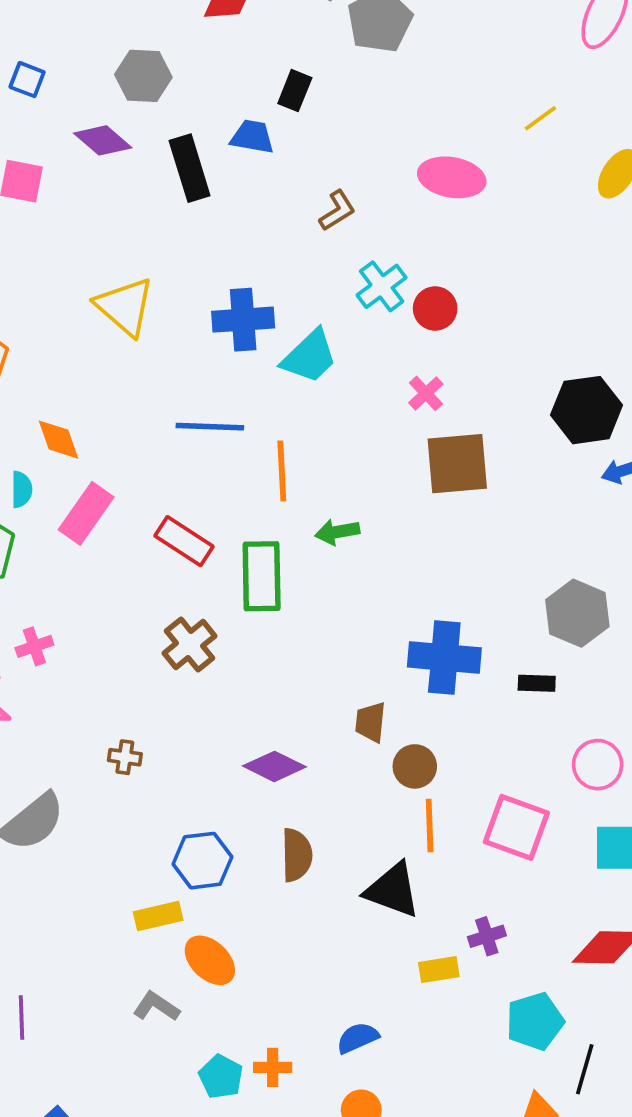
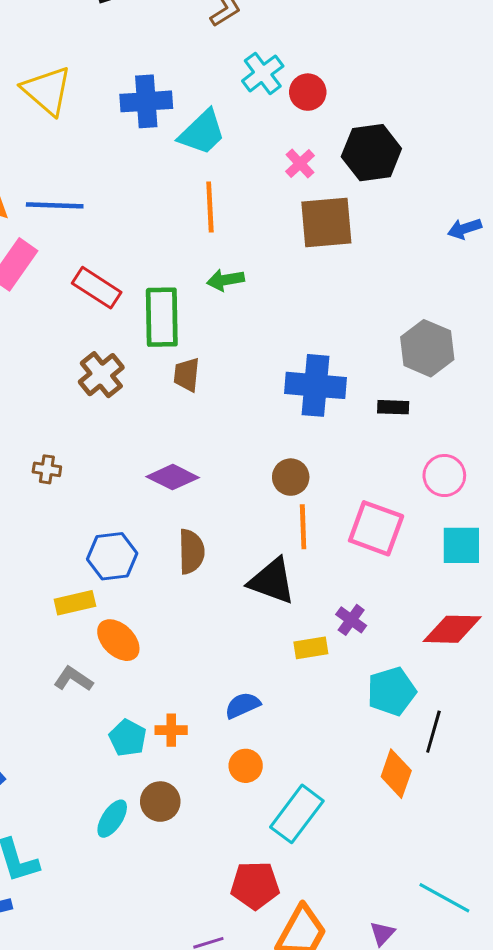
black hexagon: (587, 410) -> (371, 153), moved
blue line: (210, 427) -> (55, 205), moved
orange line: (282, 471) -> (210, 207), moved
brown trapezoid: (370, 722) -> (187, 375), moved
purple cross: (487, 936) -> (351, 620), turned -36

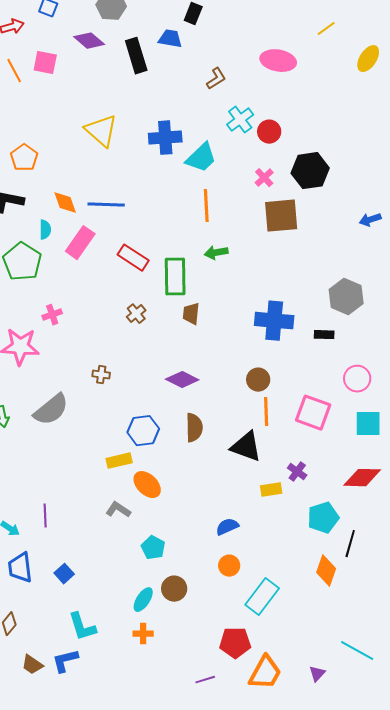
brown cross: (101, 375) -> (136, 314), size x0.7
orange cross: (171, 730) -> (143, 634), moved

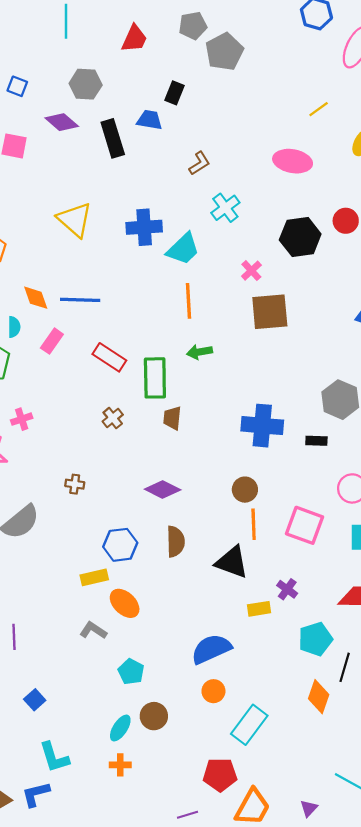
pink ellipse: (278, 61) -> (293, 161), moved
red circle: (269, 132) -> (346, 221), moved
black hexagon: (310, 171) -> (300, 237), moved
pink rectangle: (80, 243) -> (52, 341), size x0.7
blue semicircle: (227, 527) -> (211, 649), size x1.6

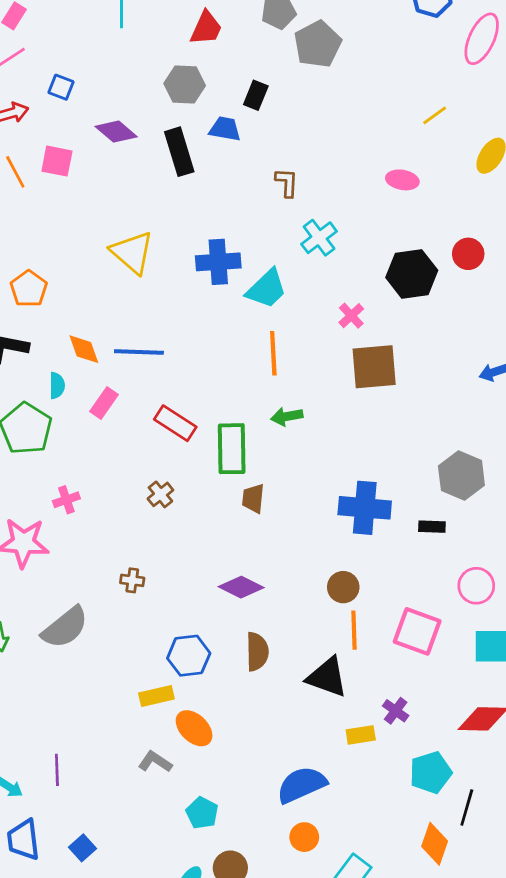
gray hexagon: (86, 84) -> (185, 84), moved
pink ellipse: (293, 161) -> (402, 180), size x0.7
brown L-shape: (199, 163) -> (287, 183), turned -55
brown cross: (113, 418) -> (160, 494), moved

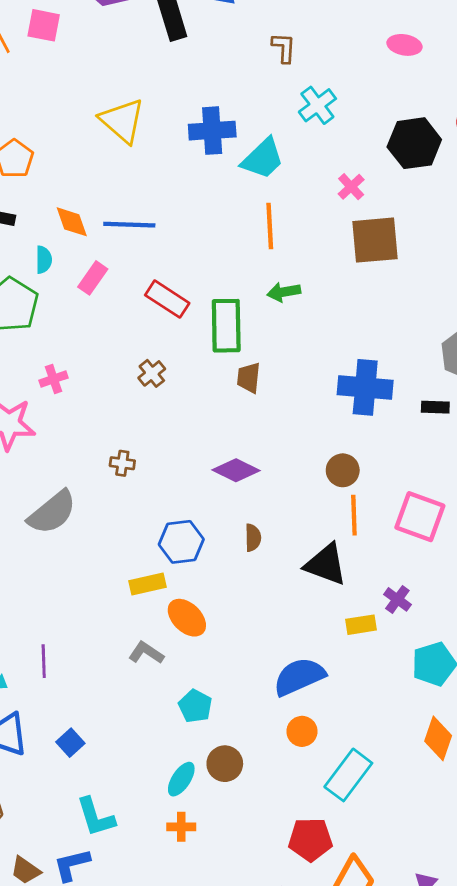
brown semicircle: (257, 652) -> (253, 538), size x0.7

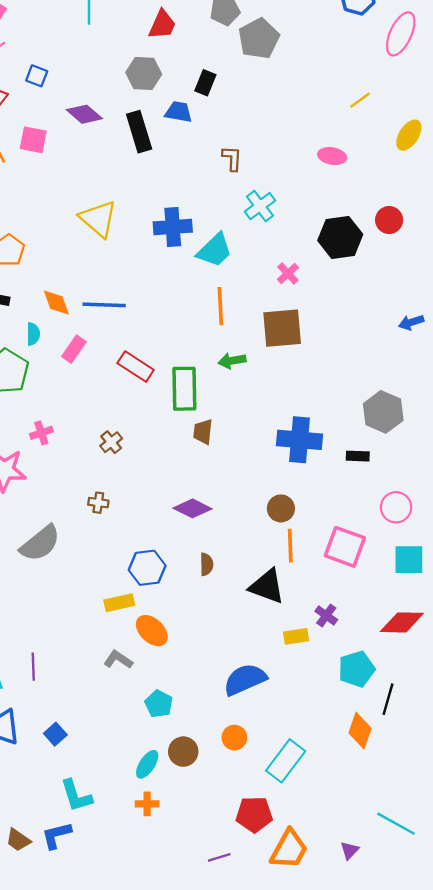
brown square: (375, 240) -> (282, 328), moved
brown cross: (152, 373) -> (111, 442), moved
orange circle: (302, 731) -> (234, 738), moved

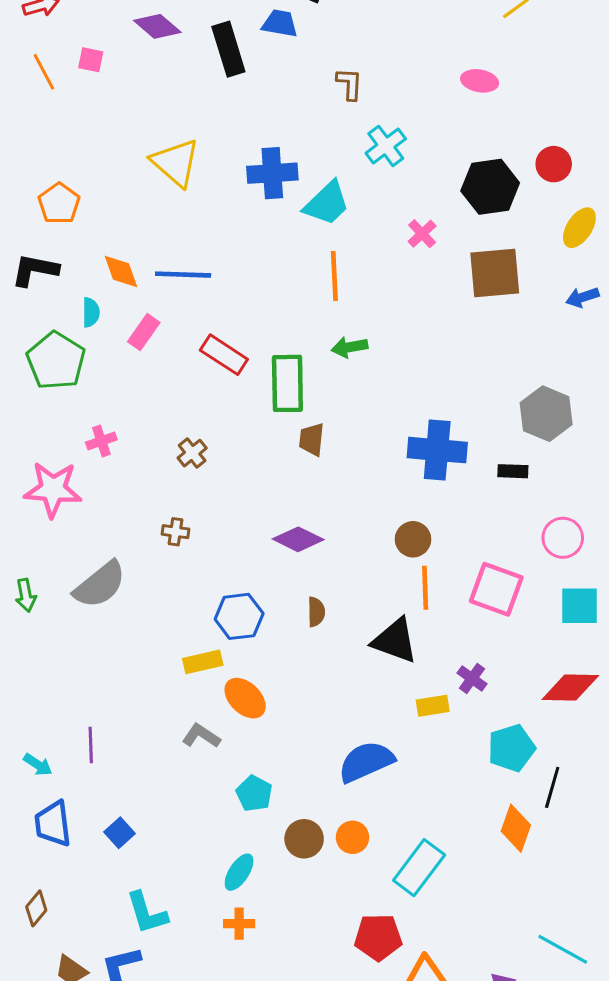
yellow ellipse: (409, 135) -> (579, 228), moved
pink square: (33, 140) -> (91, 60), size x0.7
brown square: (282, 328) -> (495, 273), moved
brown circle: (183, 752) -> (304, 839), moved

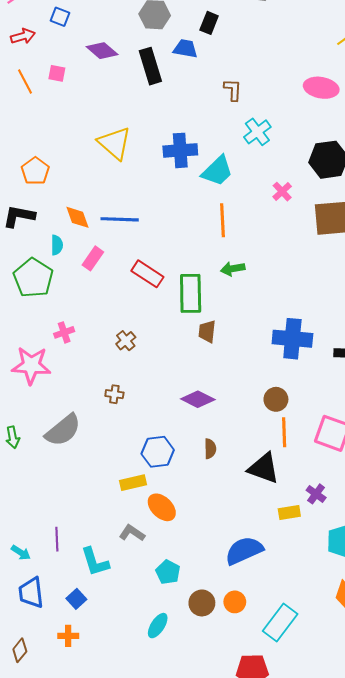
pink ellipse: (480, 81) -> (321, 88), size x1.4
cyan L-shape: (147, 913) -> (95, 562), moved
orange cross: (239, 924) -> (68, 636), moved

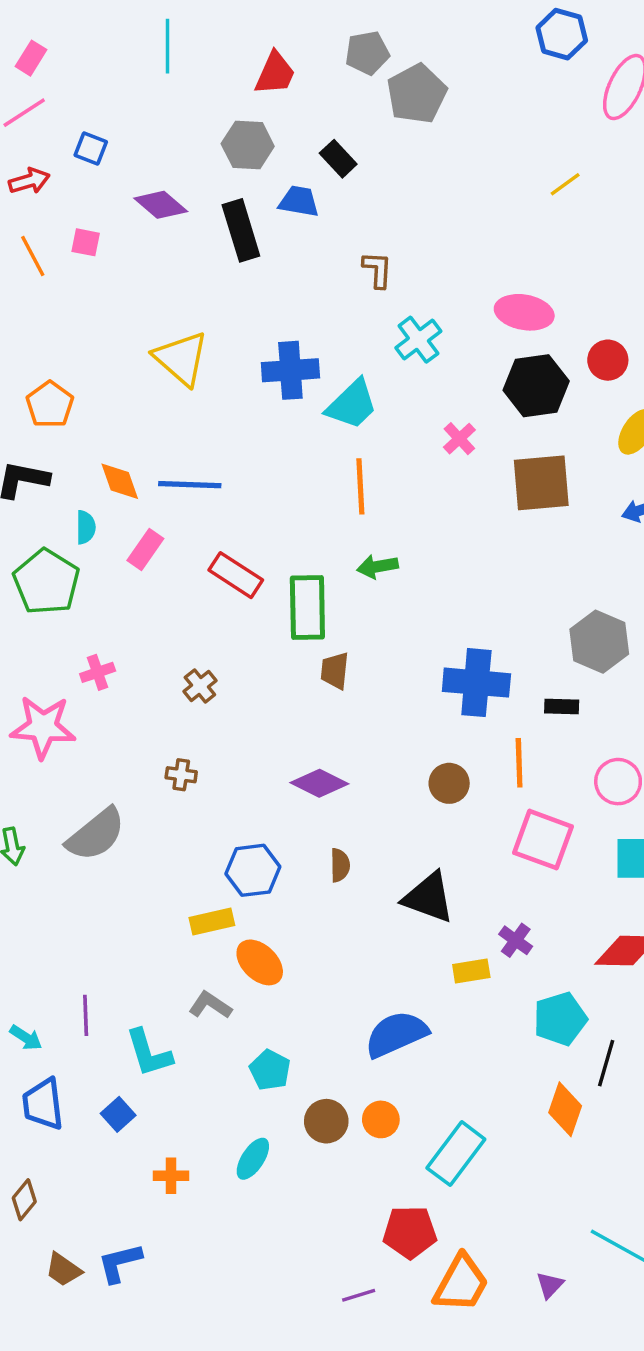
black rectangle: (209, 23) -> (338, 159), turned -65
pink ellipse: (321, 88) -> (524, 312), moved
orange line: (284, 432) -> (519, 763), moved
orange cross: (68, 636) -> (171, 1176), moved

